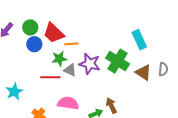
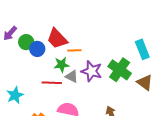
green circle: (30, 27) -> (26, 42), moved

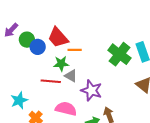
green cross: (120, 70) -> (119, 54), moved
purple star: (92, 71) -> (91, 90), moved
cyan star: (15, 95) -> (19, 100), moved

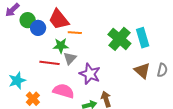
gray triangle: (71, 76) -> (70, 58), turned 40

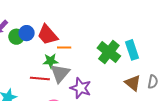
blue circle: (38, 28) -> (27, 33), moved
gray triangle: (70, 58) -> (60, 73), size x1.5

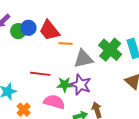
green star: (51, 61) -> (65, 85), moved
gray triangle: (60, 73) -> (83, 59), moved, turned 35

